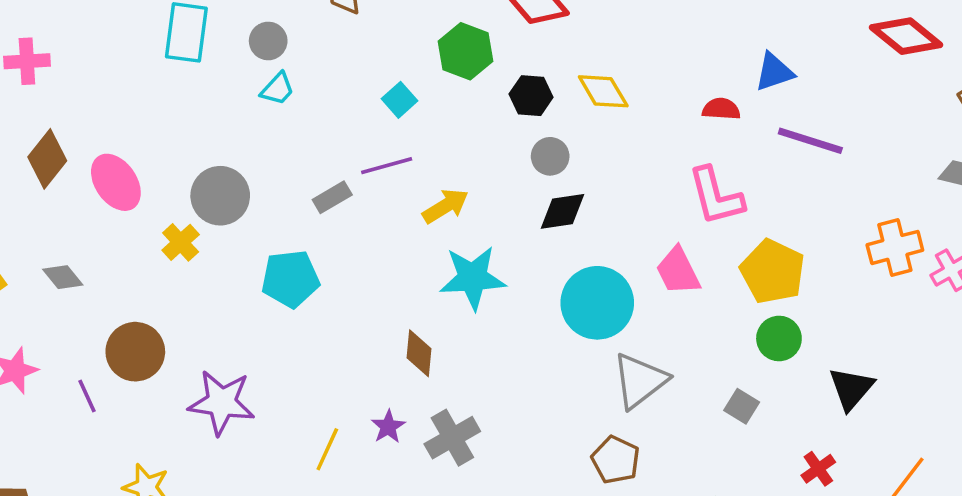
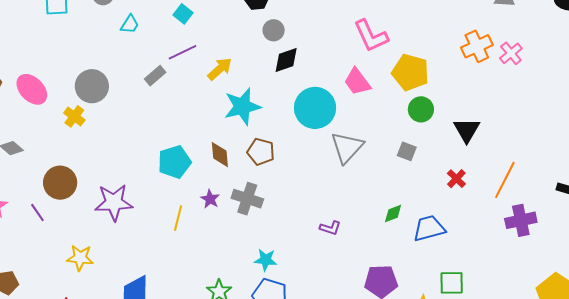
cyan trapezoid: (278, 89) -> (130, 24), moved
cyan pentagon: (290, 279) -> (174, 162), moved
gray cross: (452, 438) -> (247, 199), turned -32
brown pentagon: (616, 460) -> (261, 152), moved

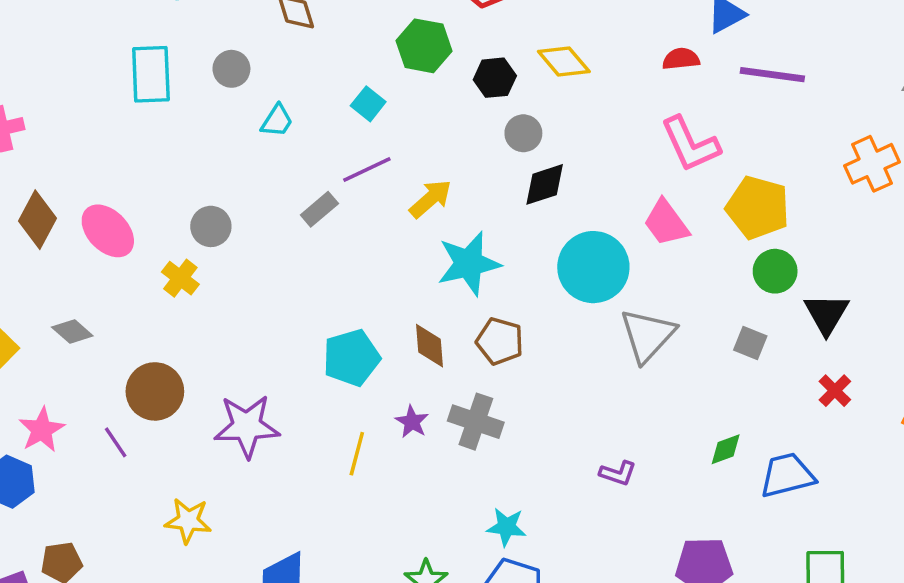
gray circle: (92, 86) -> (211, 226), size x0.7
black triangle: (467, 130) -> (826, 314), moved

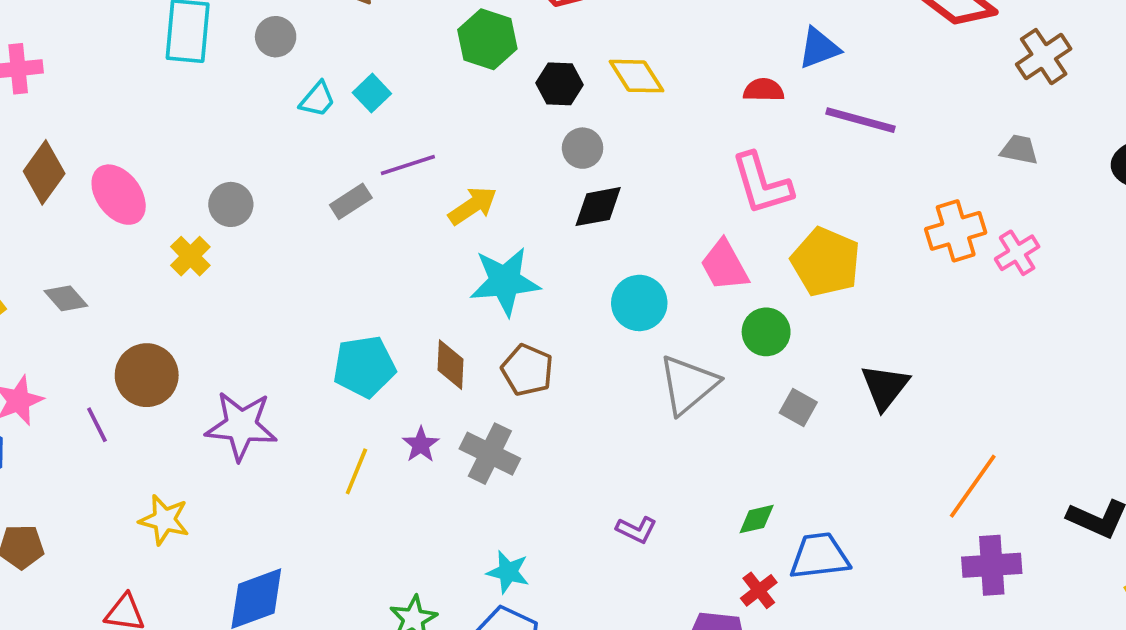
cyan square: (368, 104) -> (372, 93), moved
cyan circle: (593, 267) -> (639, 303), size x0.7
green circle: (775, 271) -> (766, 332), moved
red cross: (835, 391) -> (759, 590), moved

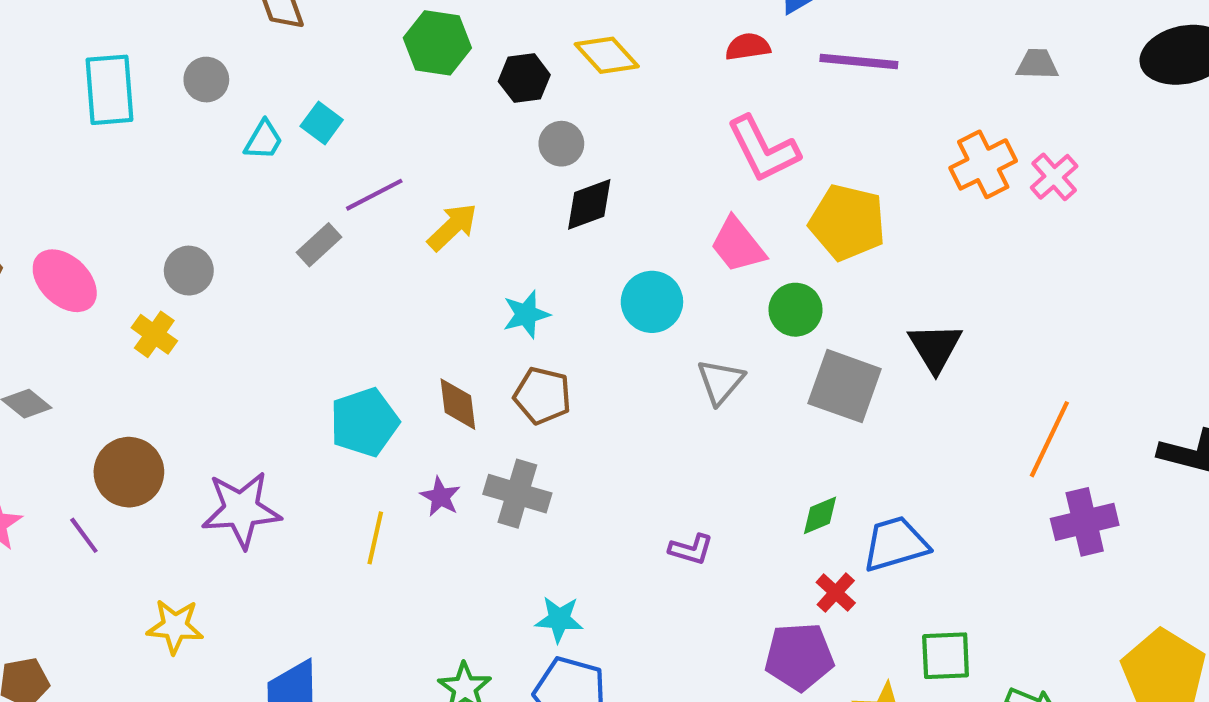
cyan star: (505, 281) -> (526, 314), moved, size x0.6
gray triangle: (688, 385) -> (720, 382), size x0.7
gray square: (798, 408) -> (845, 386), size x1.8

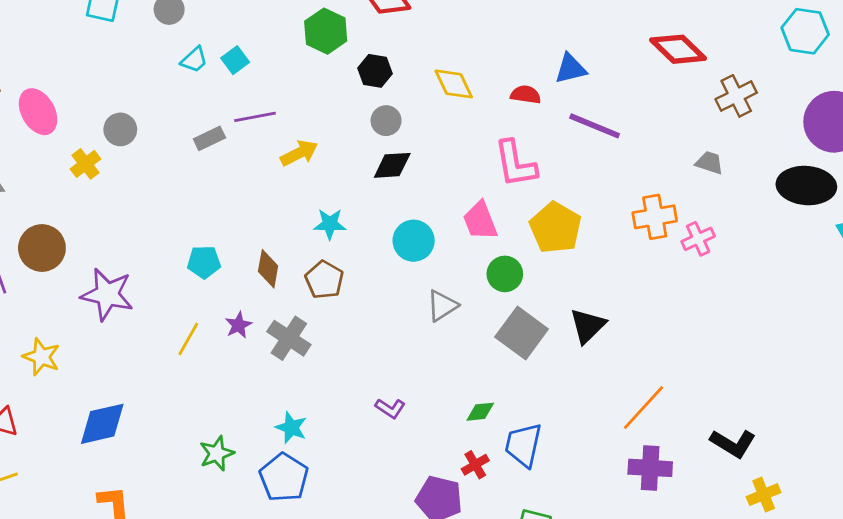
yellow diamond: (607, 55) -> (454, 84), moved
cyan pentagon: (364, 422) -> (204, 262), size x0.7
blue trapezoid: (895, 544) -> (523, 445), turned -78

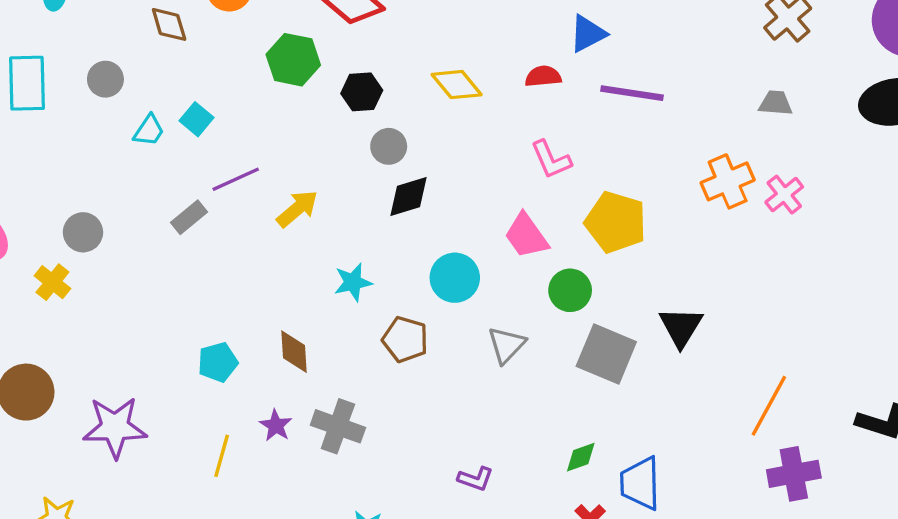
pink L-shape: (515, 164) -> (551, 160), size x0.7
brown pentagon: (324, 280) -> (405, 339), moved

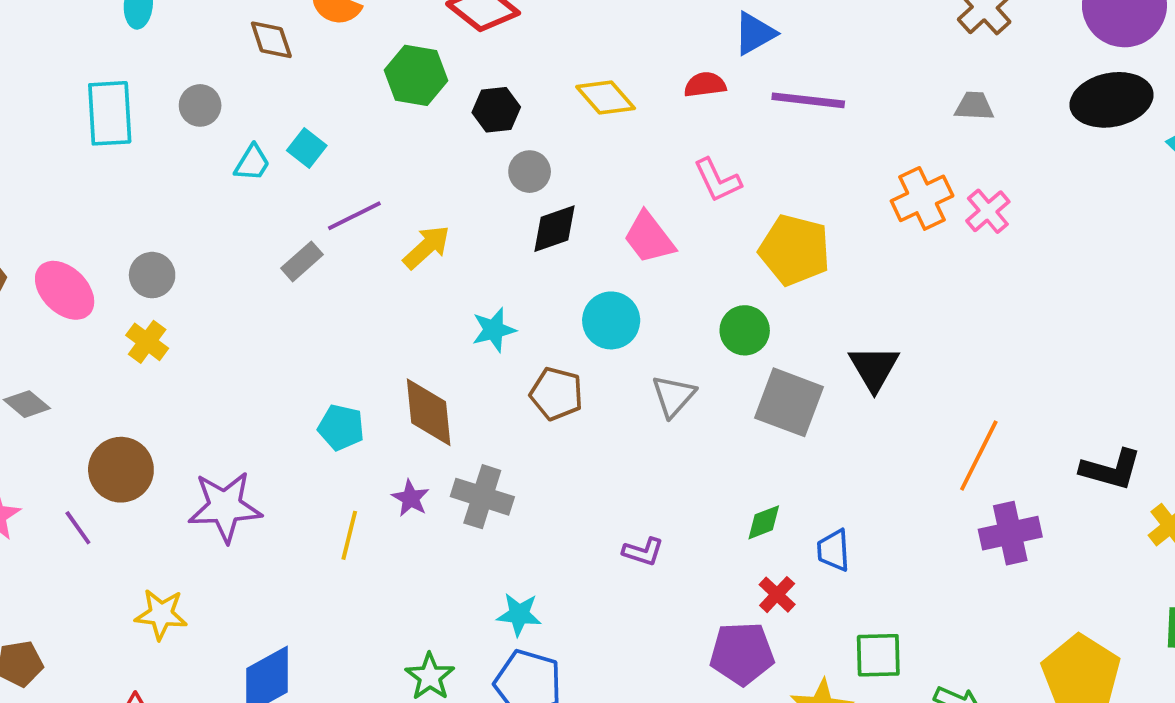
gray circle: (83, 232) -> (152, 275), moved
pink trapezoid: (526, 236) -> (649, 238), moved
brown diamond: (294, 352) -> (429, 412), size x1.4
cyan pentagon: (218, 362) -> (341, 427), turned 30
blue trapezoid: (640, 483) -> (834, 550), size x0.7

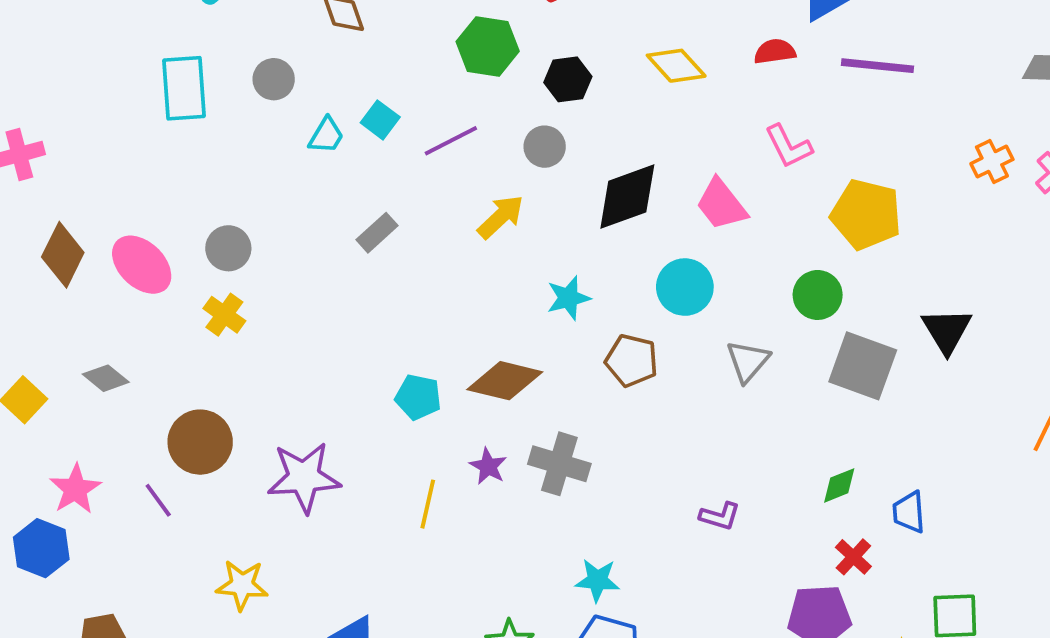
gray circle: (530, 172) -> (545, 147), moved
orange cross: (922, 198) -> (992, 161), size x0.7
purple line: (354, 216) -> (451, 141), moved
black diamond: (554, 229) -> (627, 197), size x1.4
brown diamond: (429, 412) -> (505, 381), turned -70

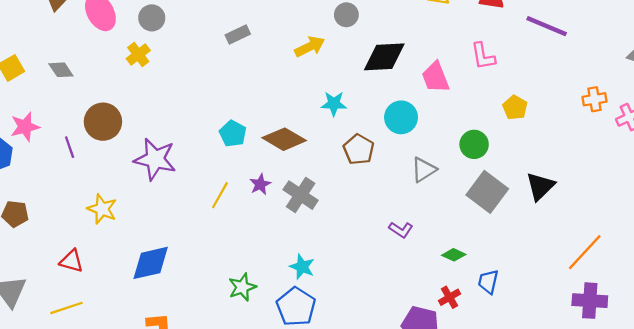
yellow pentagon: (866, 214) -> (515, 108), size x0.6
green diamond: (839, 485) -> (454, 255), turned 30
purple L-shape: (720, 516) -> (401, 230), moved

